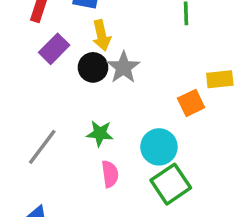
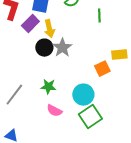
purple rectangle: (54, 49) -> (30, 24), moved
pink semicircle: (110, 174) -> (54, 111), turned 126

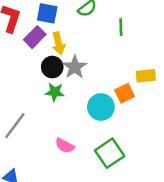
green star: (48, 87) -> (55, 92), moved
cyan circle: (83, 95) -> (101, 107), moved

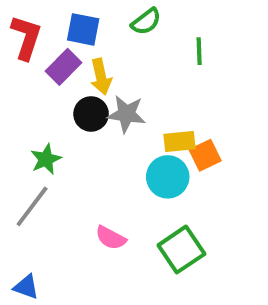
gray star: (75, 67) -> (126, 114), turned -30
yellow rectangle: (146, 76) -> (179, 141), moved
green star: (55, 92) -> (46, 159), moved, turned -30

